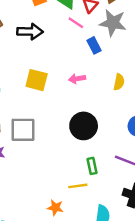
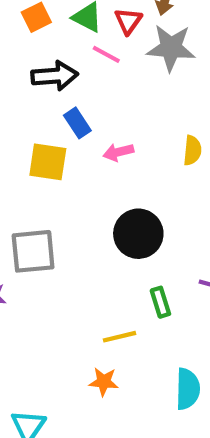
black arrow: (30, 32) -> (55, 76), moved
blue rectangle: (94, 45) -> (77, 123), moved
yellow line: (78, 186) -> (119, 337), moved

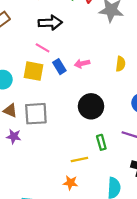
pink line: (106, 54) -> (43, 48), moved
blue rectangle: (77, 123) -> (59, 67), moved
yellow square: (48, 162) -> (34, 71), moved

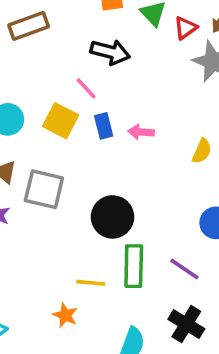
black circle: (91, 106) -> (112, 217), moved
green rectangle: (101, 142) -> (134, 266), size x1.6

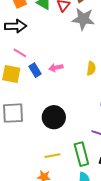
black arrow: (110, 52) -> (16, 26), moved
green rectangle: (134, 266) -> (81, 154), moved

